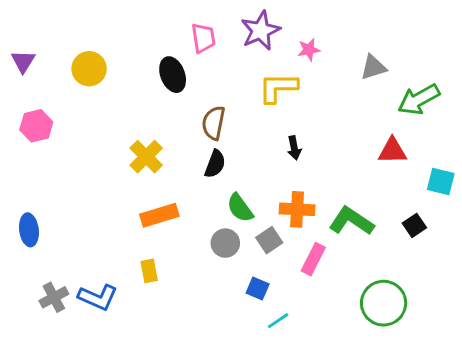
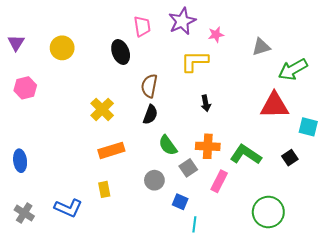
red triangle: (392, 151) -> (274, 105), size x1.4
gray circle: (225, 243) -> (154, 180), moved
gray cross: (54, 297) -> (24, 213), moved, turned -30
cyan line: (278, 321) -> (194, 224), turned -49

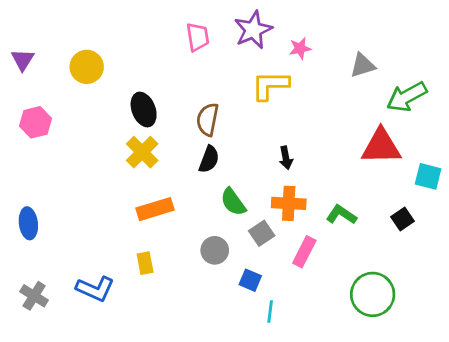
black ellipse: (121, 52) -> (144, 110), moved
black arrow: (206, 103) -> (286, 158), moved
green L-shape: (246, 155) -> (341, 215), size x0.7

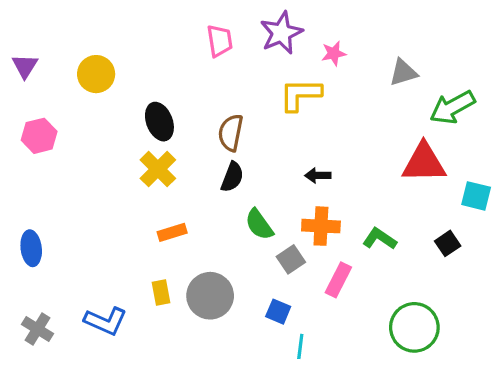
black arrow: (286, 158) -> (318, 175), turned 100
orange rectangle: (155, 209) -> (172, 232), size x0.7
gray circle: (215, 250) -> (210, 296), moved, size x1.5

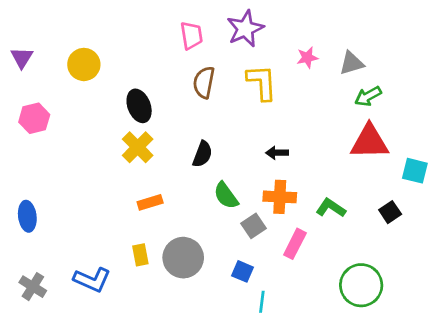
pink star: (334, 53) -> (307, 58), moved
yellow L-shape: (300, 95) -> (262, 82), turned 87
green arrow: (452, 107) -> (368, 96), moved, size x0.7
brown semicircle: (231, 133) -> (204, 82), moved

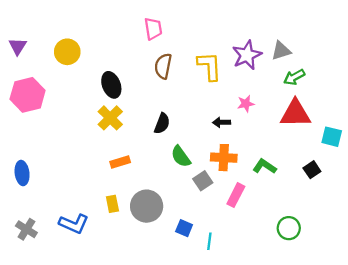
purple star: (245, 29) -> (247, 55), moved
pink star: (307, 58) -> (246, 104), moved
pink hexagon: (34, 118) -> (28, 95), size x1.4
blue square: (242, 271) -> (184, 228), moved
green circle: (361, 285) -> (289, 228), size x0.7

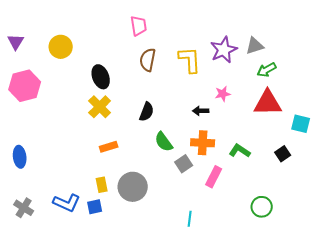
blue square: (184, 228) -> (95, 207), moved, turned -35

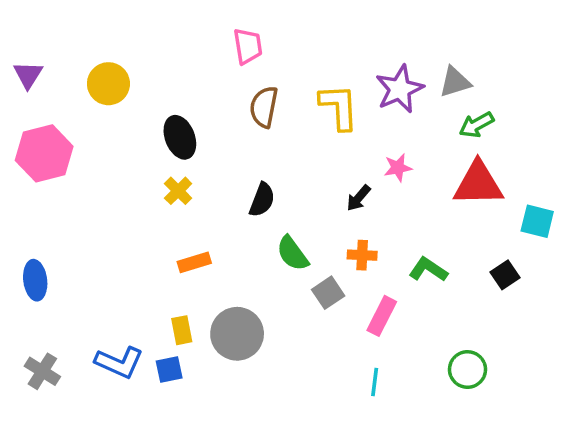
yellow cross: (100, 107) -> (178, 191), size x0.7
black arrow: (201, 111) -> (359, 198), turned -49
orange cross: (203, 143) -> (362, 255), size x0.7
cyan line: (190, 219) -> (375, 382), moved

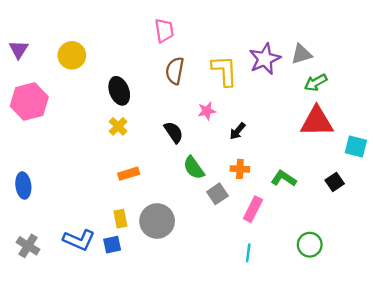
pink star: (398, 168) -> (207, 111), moved
black semicircle: (262, 200) -> (174, 132), turned -55

